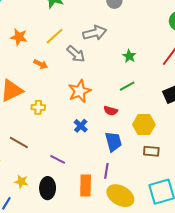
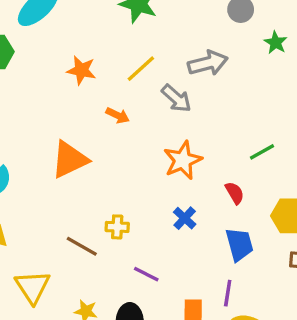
green star: (129, 56) -> (276, 43), moved
yellow cross: (38, 107) -> (117, 227), moved
red semicircle: (111, 111) -> (235, 193), turned -136

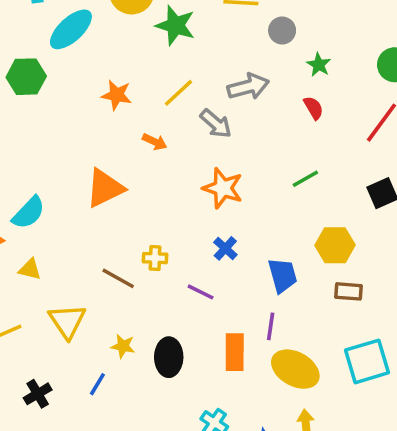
orange star: (183, 160) -> (223, 188), turned -30
red semicircle: (235, 193) -> (313, 108), moved
purple line: (146, 274) -> (201, 292), moved

